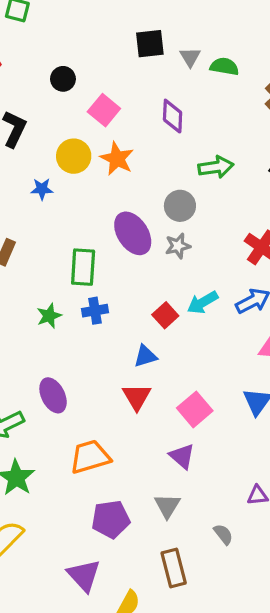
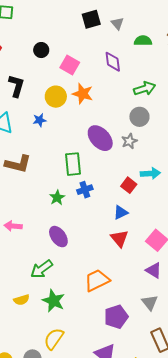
green semicircle: (224, 67) -> (143, 41), moved
gray circle: (180, 206) -> (139, 117), moved
cyan arrow: (203, 302) -> (150, 173), turned -144
purple ellipse: (53, 395) -> (58, 237), moved

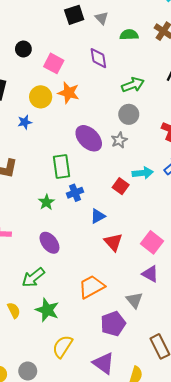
blue triangle: (121, 212) -> (98, 216), moved
yellow semicircle: (22, 300) -> (14, 310), turned -98
gray triangle: (150, 303) -> (134, 300), moved
yellow semicircle: (54, 339) -> (63, 346), moved

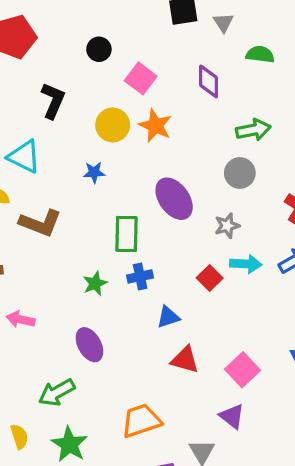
blue star: (25, 122) -> (94, 172), moved
gray star: (119, 140) -> (227, 226), moved
red triangle: (113, 242) -> (185, 360), turned -42

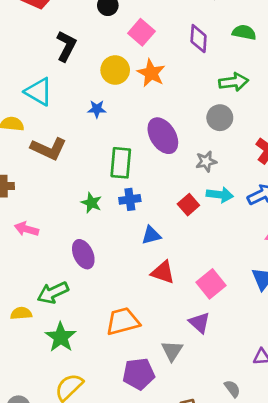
green semicircle: (260, 54) -> (244, 32), moved
green star: (95, 283) -> (91, 203), turned -30
yellow semicircle: (19, 437) -> (21, 313), moved, turned -80

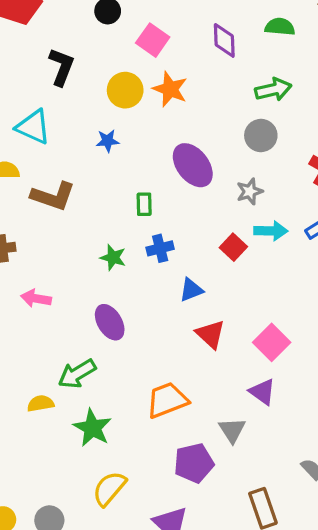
green rectangle: (121, 163) -> (144, 204), size x0.6
red triangle: (163, 272) -> (211, 334), turned 30

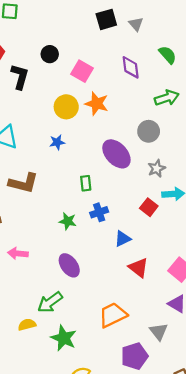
green semicircle: (280, 27) -> (168, 55), turned 48
black L-shape: (61, 67) -> (20, 77), moved
gray circle: (261, 136) -> (149, 131), moved

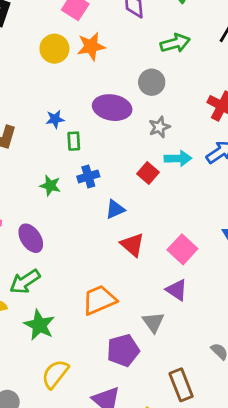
orange star: (97, 104) -> (91, 46), turned -30
blue star: (57, 142) -> (55, 119), moved
purple ellipse: (116, 154) -> (112, 108), turned -40
purple ellipse: (69, 265) -> (31, 238), moved

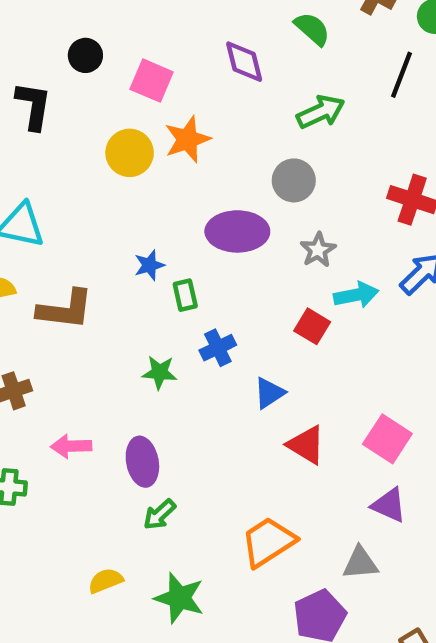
purple ellipse: (31, 238) -> (142, 462), turned 32
green arrow: (25, 282) -> (160, 514), moved, size x0.7
gray triangle: (153, 322) -> (360, 563), turned -50

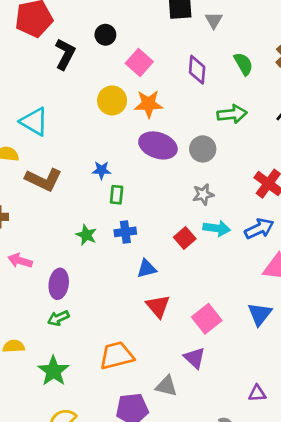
purple ellipse: (237, 231) -> (158, 145), moved

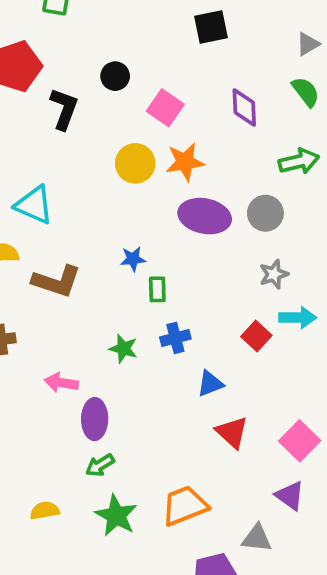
gray triangle: (214, 20) -> (308, 44), moved, turned 36
pink arrow: (20, 261) -> (61, 383), moved
green star: (53, 371) -> (116, 516), moved

